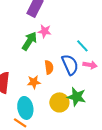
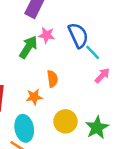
blue semicircle: (70, 65) -> (78, 35), moved
pink arrow: (90, 65) -> (102, 76), turned -56
green star: (77, 97) -> (97, 128), moved, turned 30

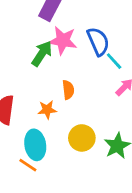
pink star: (47, 35) -> (63, 40), size x1.5

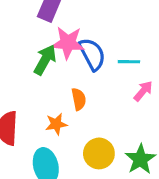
blue semicircle: (98, 41) -> (92, 54), moved
cyan line: (114, 61) -> (129, 62), turned -42

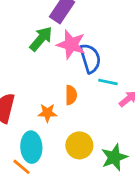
green arrow: (45, 60) -> (41, 39), moved
cyan line: (129, 62) -> (108, 82), moved

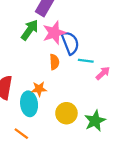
pink star: (71, 44) -> (54, 33), turned -30
orange semicircle: (71, 95) -> (54, 62), moved
cyan ellipse: (31, 147) -> (29, 104), moved

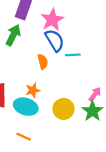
pink star: (54, 33) -> (52, 20), moved
pink arrow: (103, 73) -> (95, 94), moved
cyan ellipse: (29, 104) -> (26, 107), turned -55

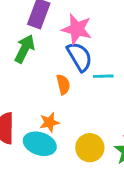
pink star: (52, 20) -> (77, 29), turned -30

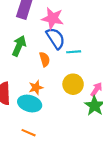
green arrow: (25, 49) -> (19, 46), moved
yellow circle: (90, 148) -> (73, 84), moved

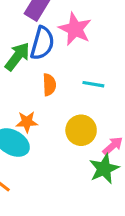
blue semicircle: (56, 38) -> (42, 43), moved, turned 35

